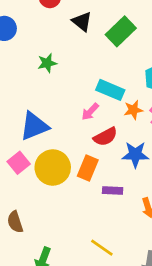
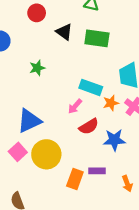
green rectangle: (121, 31) -> (97, 38), turned 55
orange rectangle: (88, 168) -> (75, 179), moved

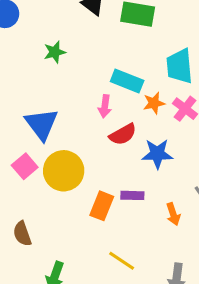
pink arrow: (75, 106) -> (105, 106), turned -35
blue triangle: (29, 121) -> (42, 124), turned -44

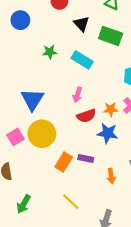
cyan rectangle: (127, 81) -> (82, 60), moved
orange star: (154, 103) -> (111, 109), moved
pink square: (25, 166) -> (15, 137), moved

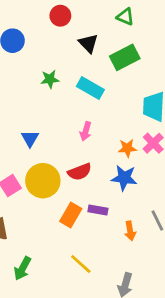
green rectangle: (111, 36) -> (125, 57), turned -45
blue triangle: (32, 99) -> (30, 139), size x0.6
red semicircle: (86, 116) -> (80, 172), moved

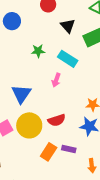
pink arrow: (86, 131) -> (56, 80), moved
blue triangle: (30, 139) -> (21, 94), size x1.5

